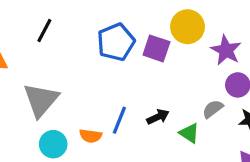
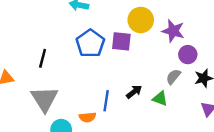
black line: (44, 31) -> (43, 58), moved

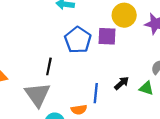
black line: (43, 58) -> (49, 66), moved

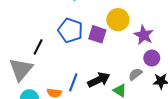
blue pentagon: (78, 40) -> (70, 30), turned -30
black arrow: (122, 83) -> (99, 80), size x1.5

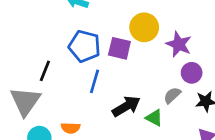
blue line: (73, 82) -> (94, 81), moved

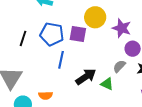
black line: (45, 71) -> (23, 38), moved

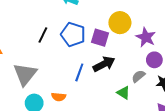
blue line: (61, 60) -> (79, 72), moved
black arrow: (86, 77) -> (104, 64), moved

